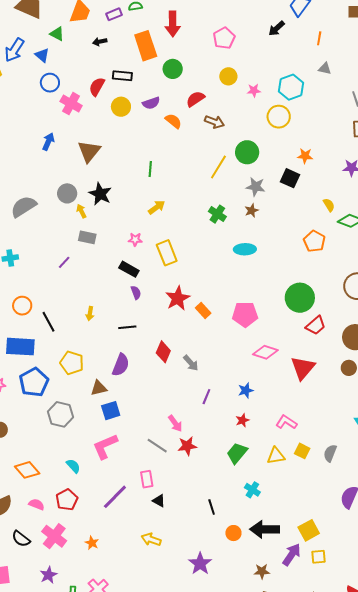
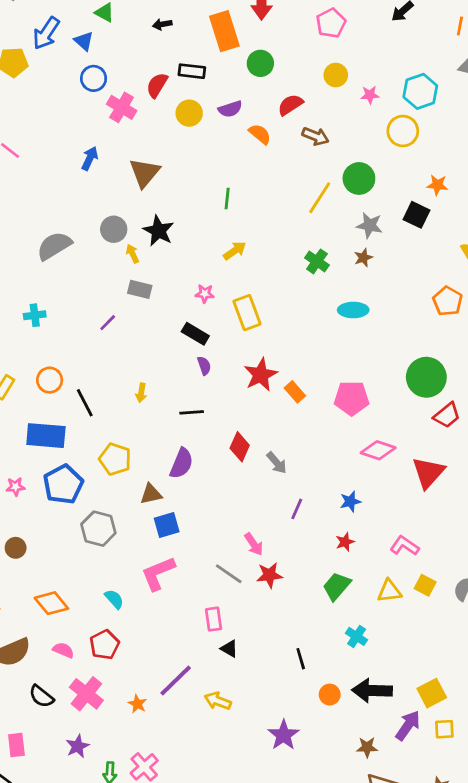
purple line: (115, 497) -> (176, 681), moved

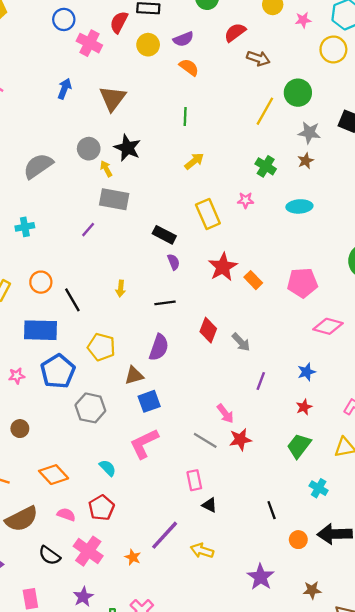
orange semicircle: (260, 134) -> (189, 67), moved
gray rectangle: (140, 289) -> (114, 199), size x1.4
pink star: (205, 294) -> (246, 200), moved
brown star: (367, 747) -> (312, 590), moved

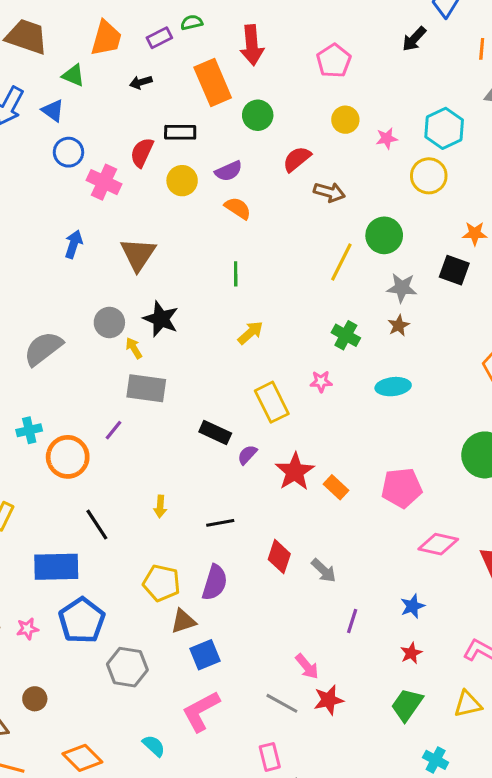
purple semicircle: (174, 262) -> (247, 455), moved, turned -112
orange circle: (41, 282) -> (68, 457), moved, size x1.4
yellow pentagon: (101, 347) -> (162, 583), moved

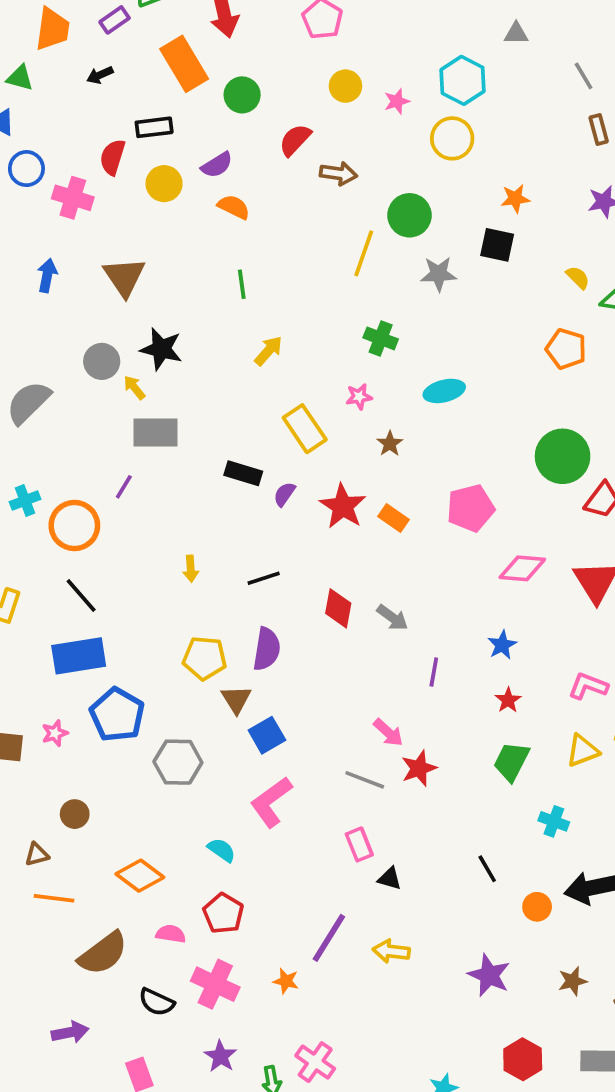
brown star: (399, 325) -> (390, 444), moved
black line: (97, 525) -> (81, 596), moved
brown triangle: (183, 621) -> (236, 699), turned -36

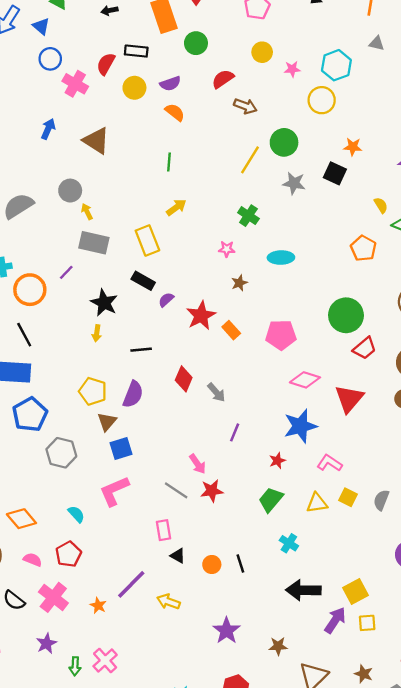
brown triangle: (124, 277) -> (96, 141), turned -36
black star: (161, 349) -> (104, 303), moved
yellow rectangle: (305, 429) -> (147, 241), moved
blue star: (502, 645) -> (300, 426), moved, size x1.8
orange circle: (537, 907) -> (212, 564), moved

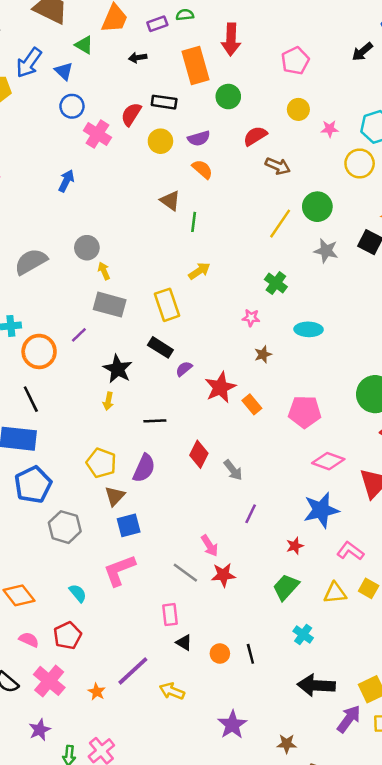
brown triangle: (96, 141) -> (170, 201), moved, size x0.7

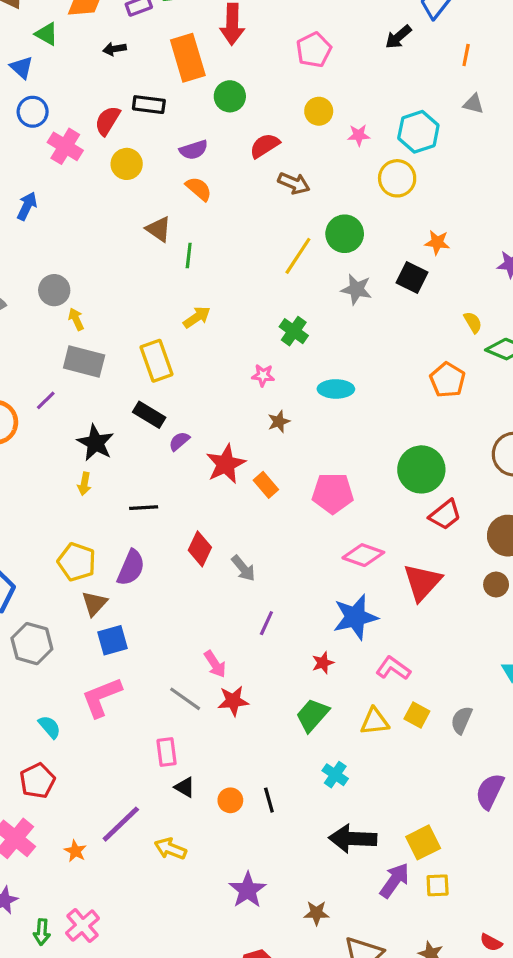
yellow circle: (160, 141) -> (127, 164), moved

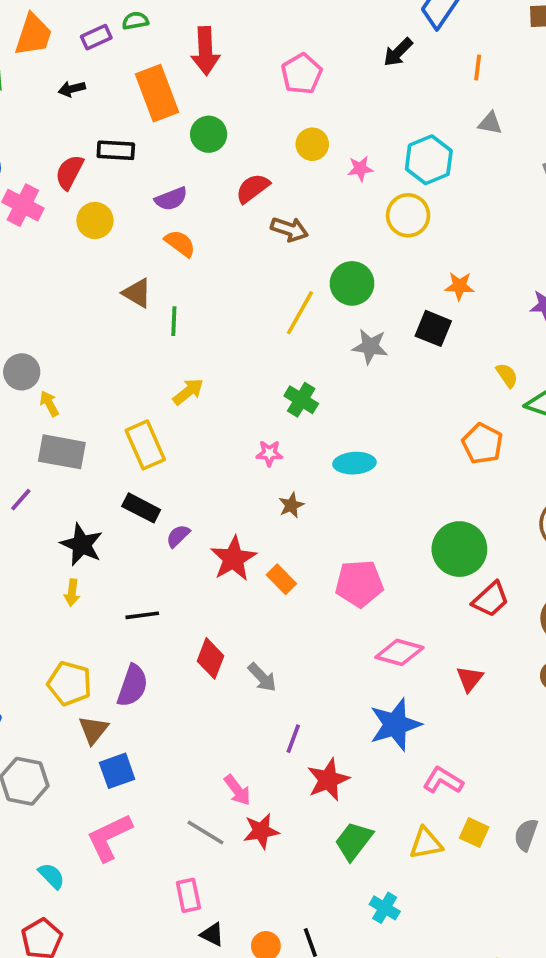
red triangle: (422, 582) -> (470, 679), size x0.6
red star: (323, 663) -> (328, 780), moved, size x1.6

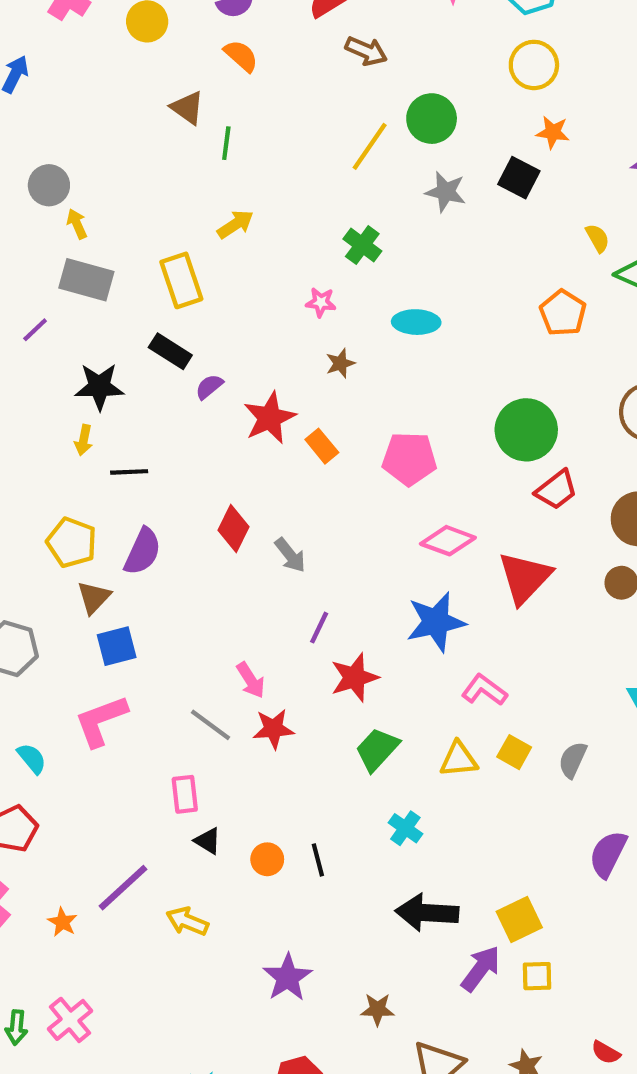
yellow circle: (408, 215) -> (534, 65), moved
black star: (82, 545) -> (99, 387), turned -30
black line: (142, 615) -> (129, 472), moved
red triangle: (470, 679) -> (525, 578), size x1.8

